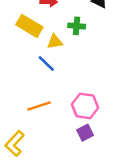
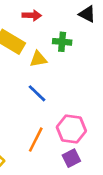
blue line: (46, 64) -> (37, 93), moved
orange line: (39, 106) -> (36, 140), moved, turned -45

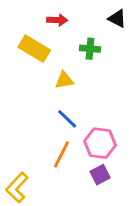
yellow triangle: (38, 59) -> (64, 80), moved
blue line: (37, 93) -> (67, 119), moved

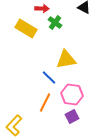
green cross: (90, 49) -> (55, 23), moved, turned 32
yellow triangle: (64, 80) -> (66, 60), moved, size x1.5

